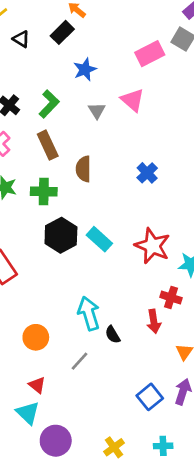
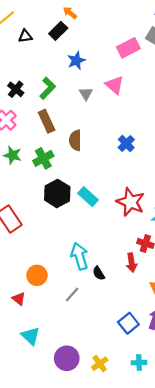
black triangle: (21, 39) -> (25, 36), turned -40
green cross: (44, 191) -> (43, 158), turned -30
red triangle: (37, 385) -> (19, 299), moved
purple circle: (56, 441) -> (67, 358), moved

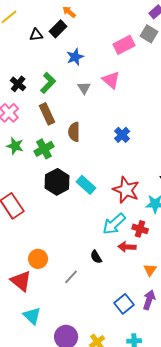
black triangle: (25, 36) -> (36, 35), moved
cyan arrow: (79, 256) -> (114, 224), moved, turned -115
red arrow: (132, 263) -> (127, 247), turned 102
red triangle: (19, 299) -> (21, 281), size x1.6

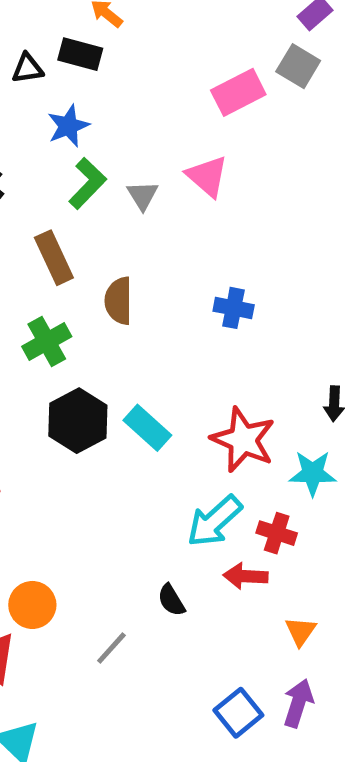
black rectangle: (58, 29) -> (80, 54), turned 60
blue star: (75, 57) -> (68, 126), moved
green L-shape: (48, 83) -> (87, 183), moved
blue cross: (122, 135) -> (234, 308), turned -35

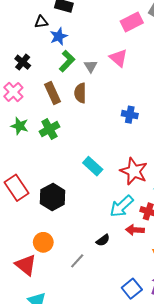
black triangle: (28, 68) -> (41, 22), moved
brown semicircle: (119, 301) -> (80, 93), moved
black hexagon: (78, 421) -> (53, 197), moved
black semicircle: (171, 600) -> (103, 240), turned -96

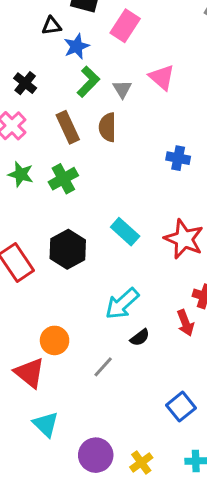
pink rectangle: (132, 22) -> (125, 26), moved, turned -30
black hexagon: (53, 197) -> (68, 249), moved
cyan arrow: (122, 206) -> (122, 304), moved
red arrow: (135, 230) -> (185, 323), turned -114

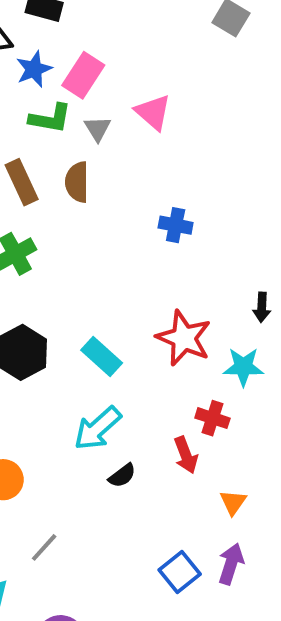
pink rectangle: (125, 26) -> (83, 75), moved
green L-shape: (88, 82) -> (50, 118), turned 56
cyan rectangle: (125, 232) -> (102, 357), moved
gray line: (103, 367) -> (44, 547), moved

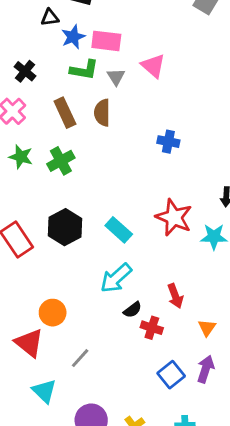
pink rectangle: (83, 75) -> (106, 41), turned 64
red cross: (212, 418) -> (152, 328), moved

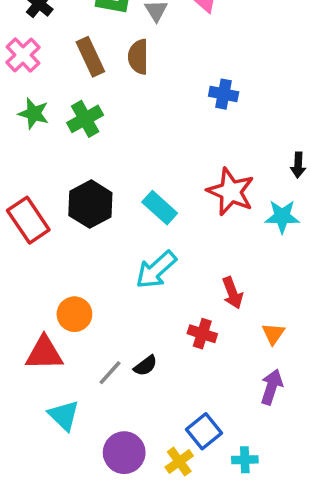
black semicircle: (133, 310) -> (145, 366), moved
red triangle: (29, 343) -> (44, 353), turned -40
blue square: (171, 375) -> (204, 431), moved

